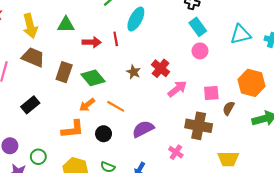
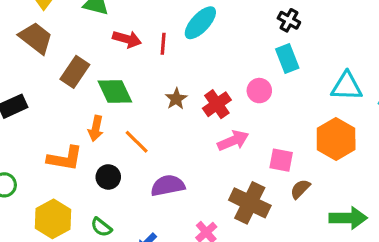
pink circle: (200, 51) -> (259, 91), moved
orange hexagon: (251, 83) -> (336, 139), moved
orange arrow: (87, 105) -> (96, 128), turned -56

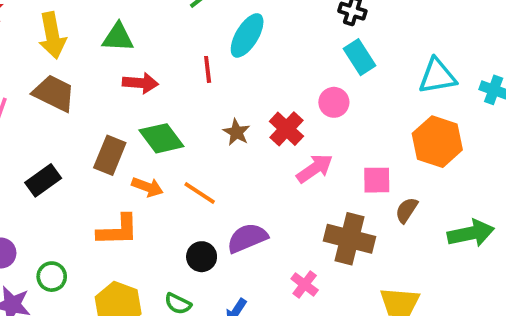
red arrow: (127, 39) -> (140, 83), moved
brown rectangle: (75, 72) -> (110, 155), moved
orange arrow: (96, 128) -> (147, 187), turned -70
black circle: (108, 177) -> (202, 257), moved

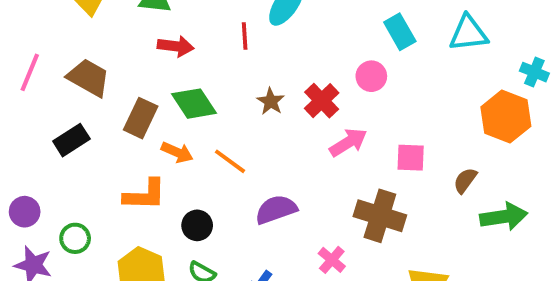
cyan triangle: (437, 76) -> (469, 33), moved
brown trapezoid: (54, 93) -> (89, 78), moved
orange hexagon: (437, 142) -> (506, 117), moved
brown semicircle: (407, 210) -> (465, 180), moved
black circle: (202, 257) -> (197, 225), moved

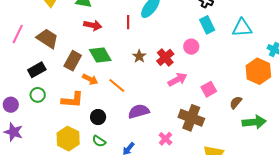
pink square: (411, 158) -> (209, 89), turned -35
green circle: (75, 238) -> (38, 95), moved

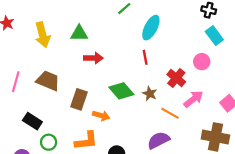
red line: (128, 22) -> (145, 57), moved
green diamond: (100, 55) -> (121, 91), moved
brown star: (139, 56) -> (150, 94), moved
black rectangle: (37, 70) -> (32, 121), moved, turned 72
orange line: (117, 85) -> (170, 113), moved

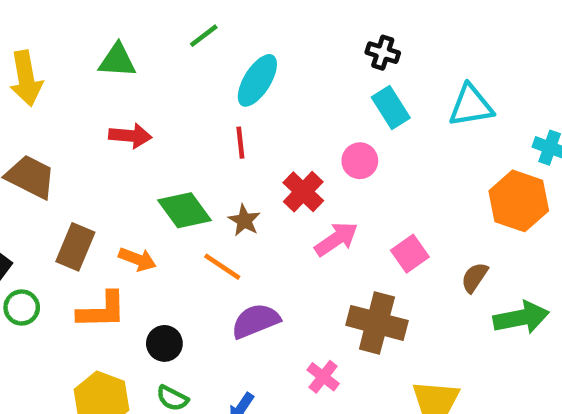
green triangle: (79, 33) -> (117, 60), moved
brown rectangle: (79, 99) -> (75, 247), moved
orange line: (170, 113) -> (222, 267), moved

